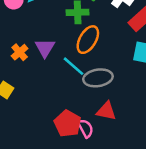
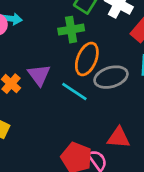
gray ellipse: (98, 78) -> (111, 77), moved

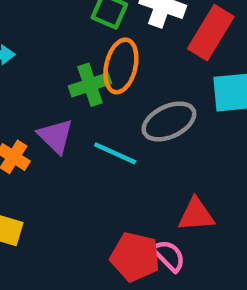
green cross: (71, 30) -> (90, 85), moved
orange ellipse: (87, 59) -> (121, 66), moved

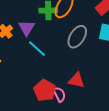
gray ellipse: (169, 121) -> (77, 37), turned -50
cyan line: (115, 153) -> (37, 49), moved

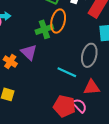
gray ellipse: (77, 37) -> (89, 55), moved
cyan line: (37, 49) -> (67, 72), moved

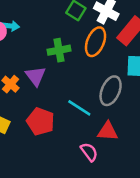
orange ellipse: (58, 21) -> (96, 42), moved
red pentagon: (64, 106) -> (40, 121), moved

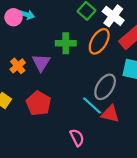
cyan line: (79, 108) -> (92, 105), moved
red triangle: (108, 131) -> (110, 114), moved

